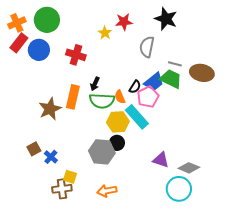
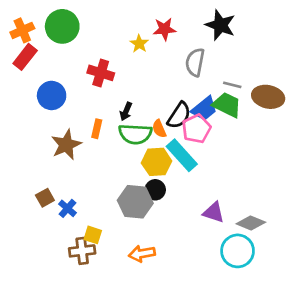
blue circle: (39, 50) -> (52, 95), moved
black semicircle: (135, 87) -> (179, 115), size x1.5
orange rectangle: (73, 97) -> (97, 129), size x0.6

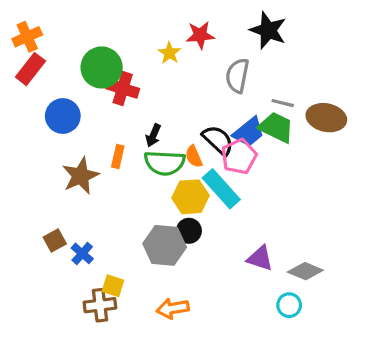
green circle: (62, 26) -> (102, 67), moved
black semicircle: (179, 115) -> (218, 140), turned -80
cyan circle: (238, 251) -> (289, 305), size x0.6

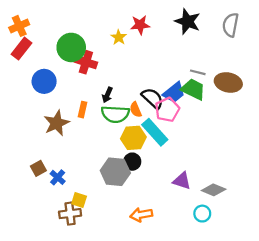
gray semicircle: (237, 76) -> (231, 25), moved
orange arrow: (173, 308) -> (141, 215), moved

